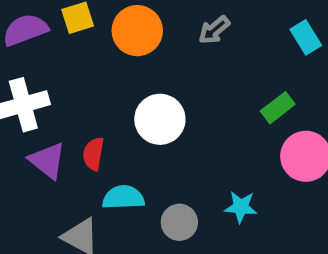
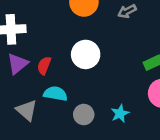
purple triangle: (47, 161) -> (18, 64), turned 30
cyan star: (241, 207) -> (120, 114), turned 30

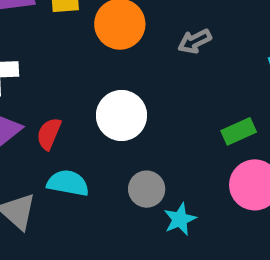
gray circle: (84, 114) -> (147, 189), moved

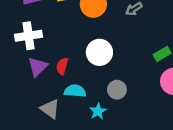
cyan star: (180, 219) -> (98, 111), moved

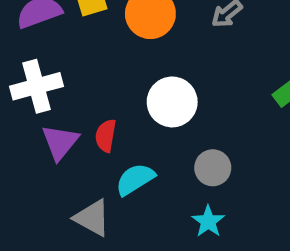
cyan semicircle: (75, 91) -> (135, 179), turned -30
cyan star: (98, 111) -> (208, 221), moved

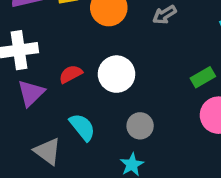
red semicircle: (106, 136) -> (71, 74), moved, turned 45
cyan semicircle: (135, 179) -> (82, 127), turned 76

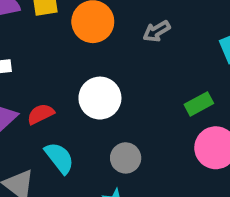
red semicircle: (71, 74) -> (41, 114), moved

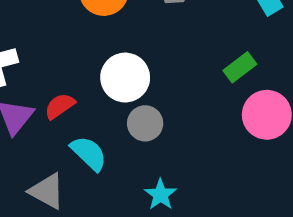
gray circle: (126, 158) -> (145, 123), moved

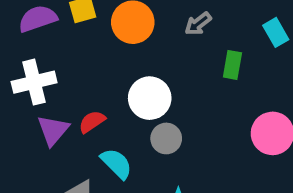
green rectangle: (240, 67) -> (232, 65), moved, turned -44

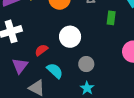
purple triangle: (53, 130) -> (20, 66), moved
gray circle: (166, 138) -> (86, 64), moved

